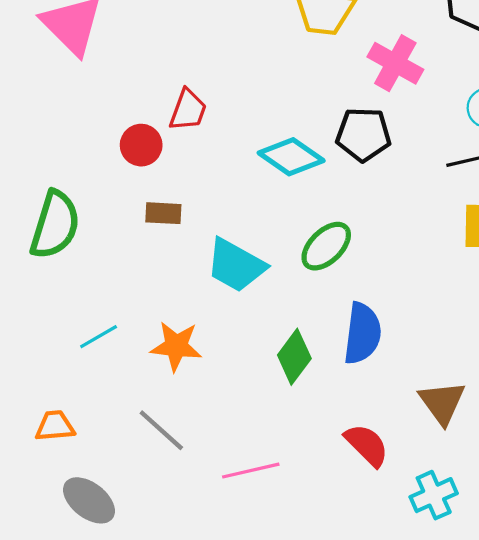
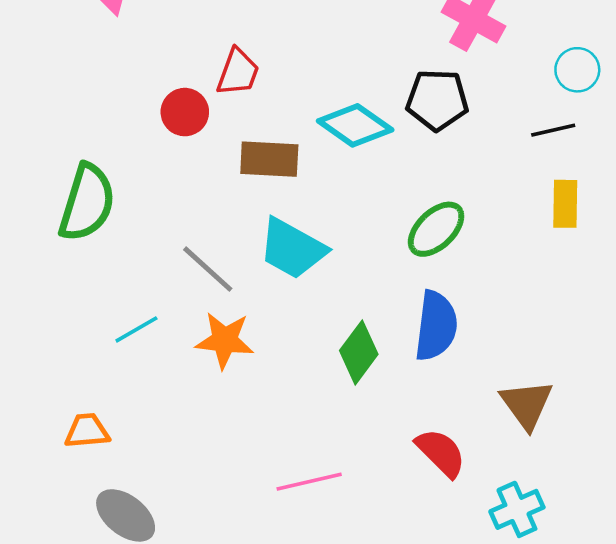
brown rectangle: (163, 213) -> (269, 159), moved, size x1.4
green ellipse: (326, 246) -> (436, 229), moved
gray line: (161, 430) -> (208, 269), moved

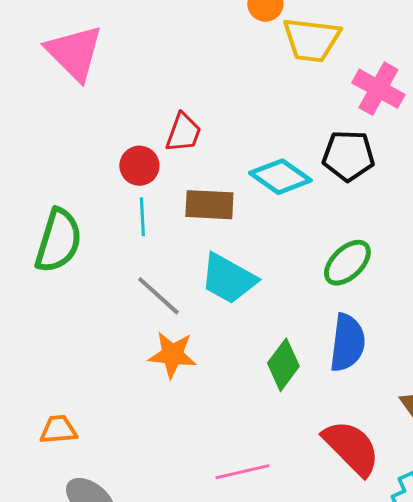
cyan line: (136, 329) -> (142, 217), moved, turned -63
red semicircle: (441, 453) -> (351, 448), size x1.4

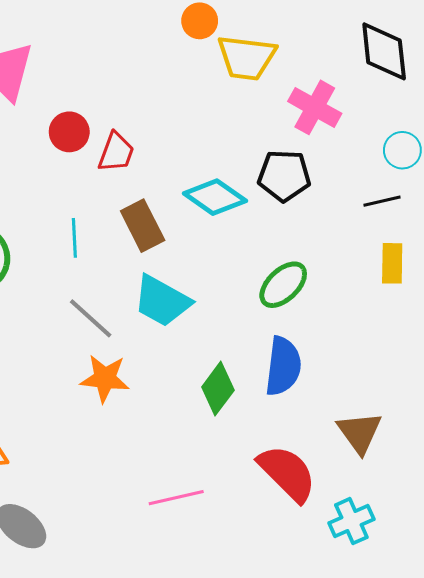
red circle: (139, 166) -> (69, 132), moved
brown rectangle: (209, 205) -> (143, 226), turned 60

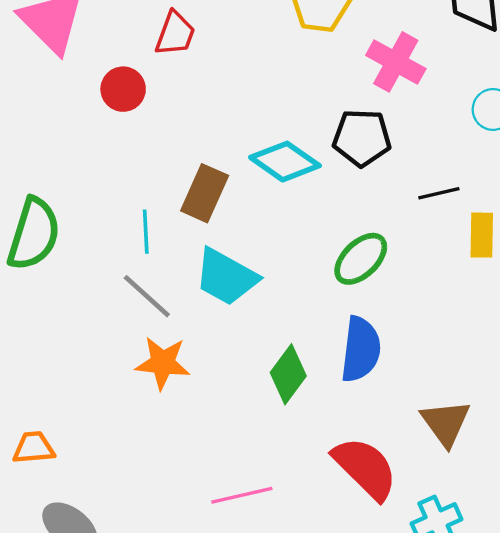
red trapezoid: (116, 152) -> (175, 34), moved
black line: (382, 201) -> (439, 193), moved
brown rectangle: (143, 226) -> (205, 193), turned 51
cyan line: (74, 238) -> (146, 232), moved

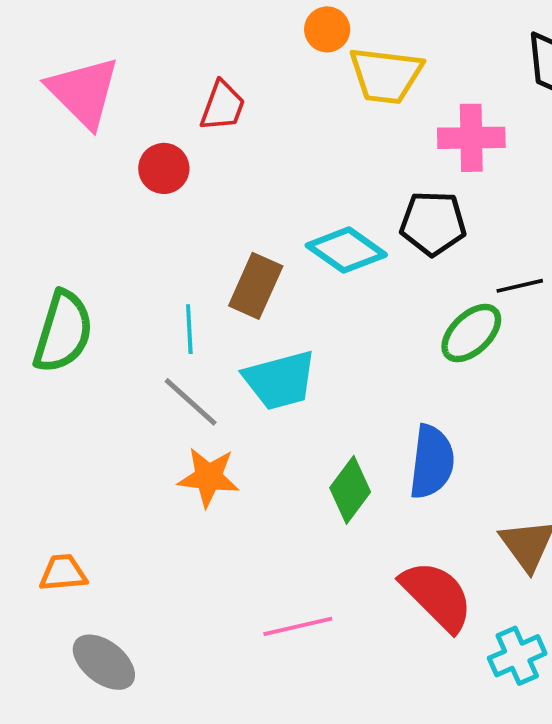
pink cross: (396, 62) -> (471, 138), turned -30
green ellipse: (361, 259) -> (471, 333), moved
cyan trapezoid: (226, 277) -> (280, 380), turned -44

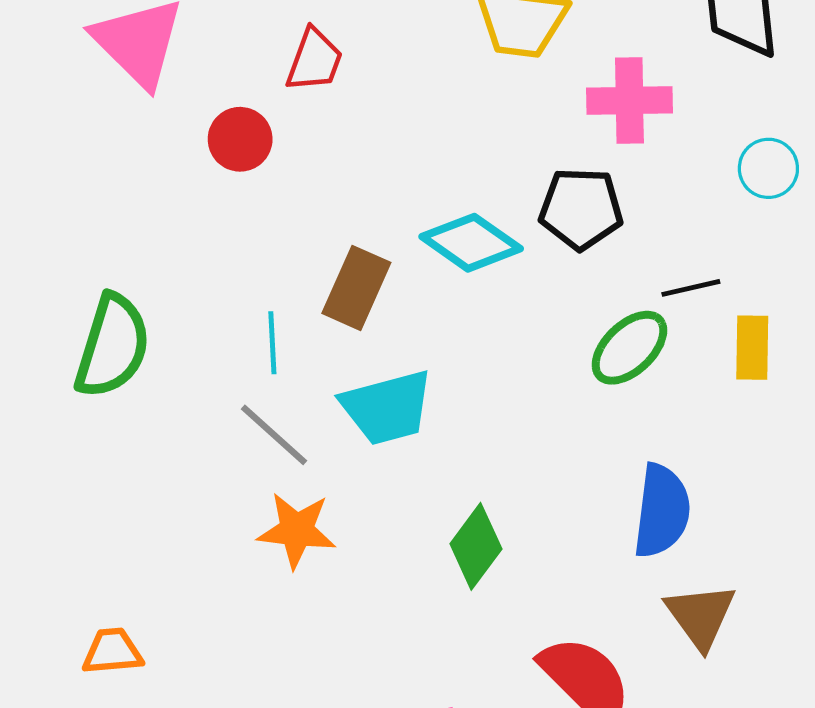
blue semicircle: (432, 462) -> (662, 511), moved

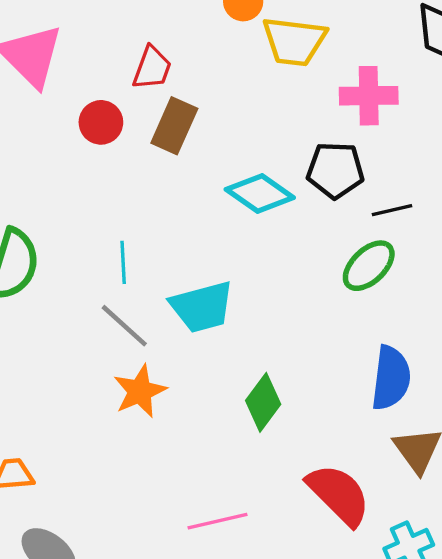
brown rectangle: (356, 288) -> (174, 126), moved
black line: (691, 288) -> (392, 210), moved
orange star: (297, 530) -> (140, 391), turned -30

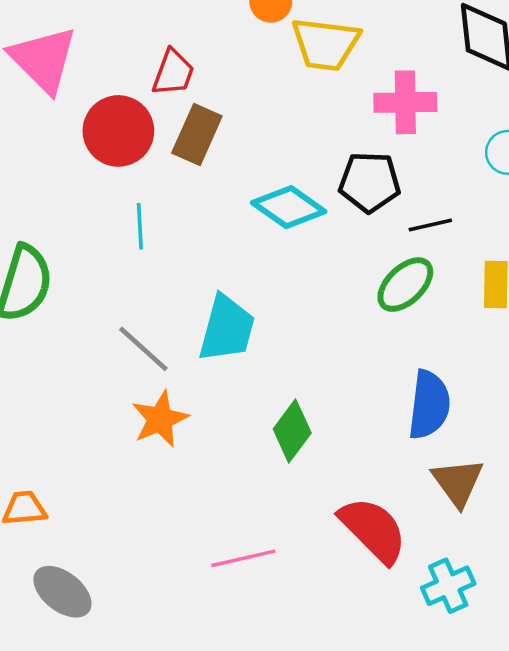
red circle: (101, 122) -> (118, 131), size x1.5
cyan line: (123, 262) -> (140, 226), moved
cyan trapezoid: (202, 307) -> (227, 329), turned -60

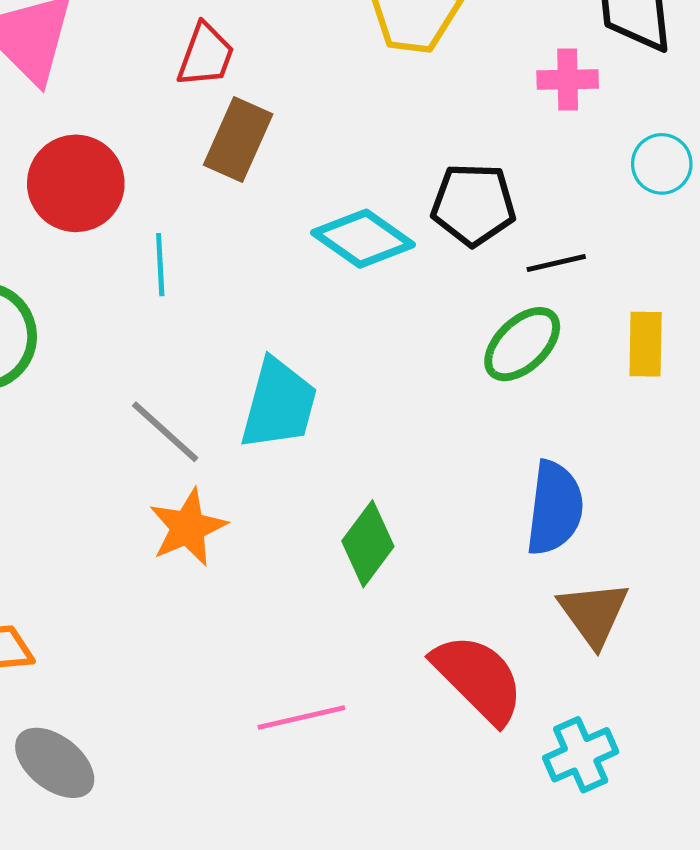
pink cross: (405, 102) -> (568, 80), moved, size x0.7
red circle: (118, 131) -> (76, 183), moved

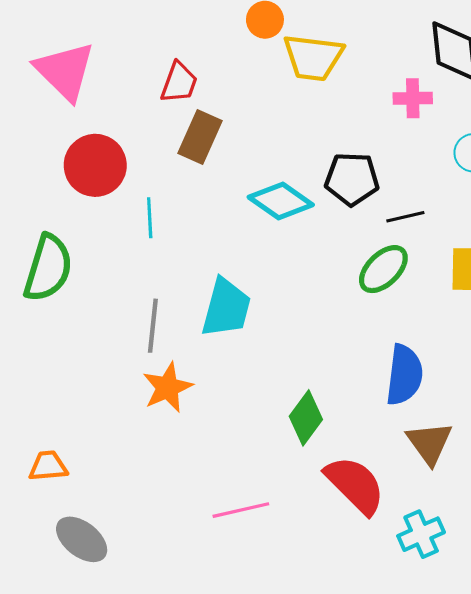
gray line: (165, 432) -> (153, 326), turned 54
green diamond: (368, 544) -> (306, 418), moved

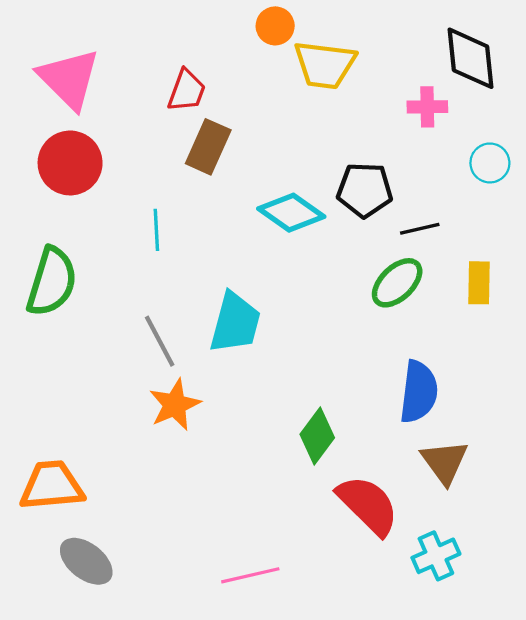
red circle: (95, 165) -> (70, 163), moved
gray line: (153, 326) -> (160, 341), turned -34
orange trapezoid: (48, 466) -> (52, 486), size x1.6
pink line: (241, 510) -> (250, 575), moved

